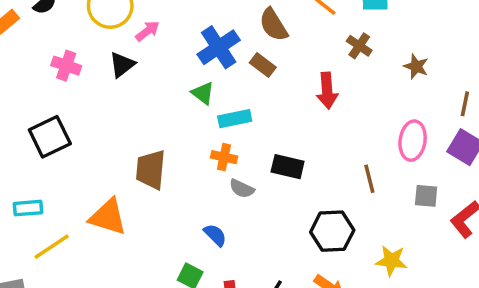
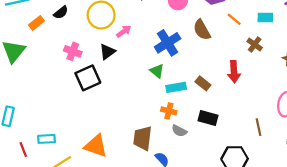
brown rectangle: (263, 65) -> (203, 83), moved
black square: (50, 137) -> (88, 78), moved
brown trapezoid: (151, 170) -> (143, 138), moved

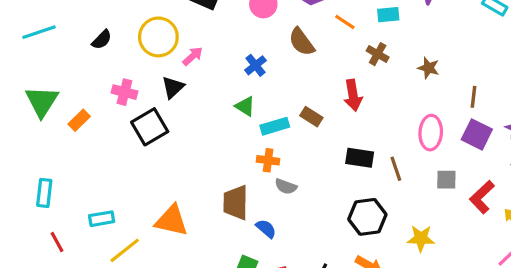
orange rectangle: (36, 23) -> (79, 120), moved
blue cross: (168, 43) -> (256, 65), size x0.6
black rectangle: (208, 118) -> (360, 158), moved
red line: (23, 149) -> (57, 242), moved

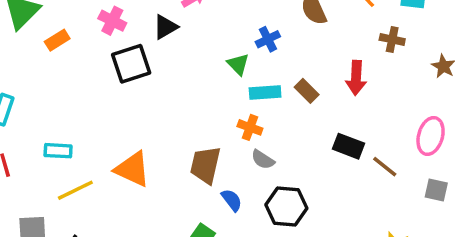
brown cross: (378, 54) -> (392, 39), turned -30
blue cross: (256, 65) -> (268, 39), moved
brown line: (396, 169) -> (385, 167), turned -45
black hexagon: (367, 217) -> (286, 207), moved

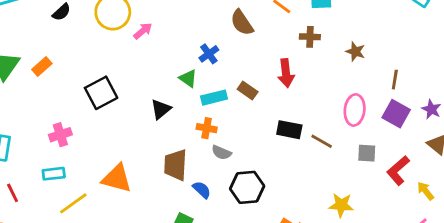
pink cross: (112, 21) -> (60, 135), moved, turned -35
black triangle: (165, 27) -> (161, 109), moved
orange rectangle: (57, 40) -> (42, 66), moved

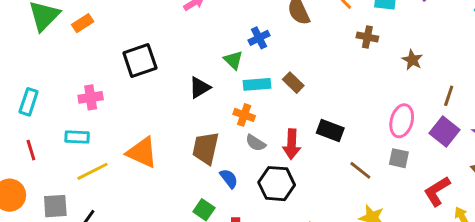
red arrow: (286, 73) -> (292, 144), moved
brown line: (322, 141) -> (360, 170), moved
gray square: (367, 153) -> (399, 158), moved

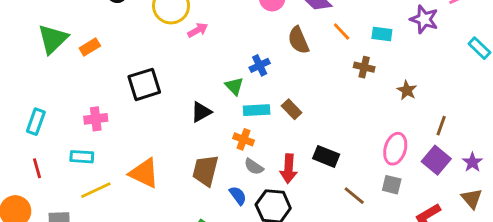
blue semicircle: (229, 179) -> (238, 196), moved

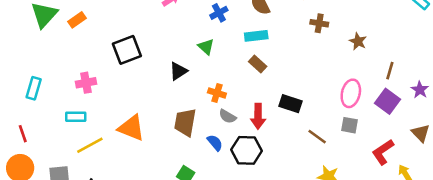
blue cross: (260, 65) -> (219, 13), moved
cyan rectangle: (257, 110) -> (256, 36), moved
purple star: (472, 162) -> (420, 90), moved
red line: (37, 168) -> (23, 134), moved

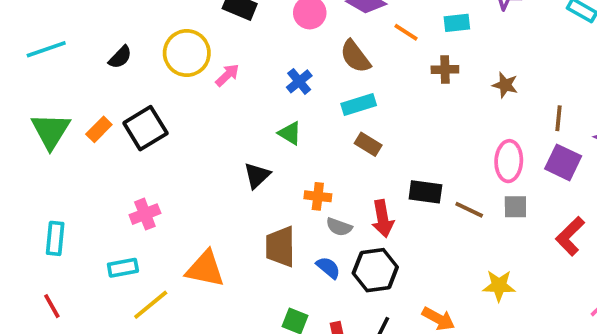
black square: (127, 50) -> (145, 128), moved
pink cross: (86, 83) -> (145, 214), moved
brown line: (317, 137) -> (469, 210), moved

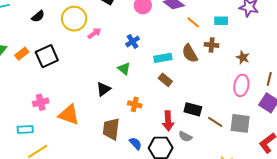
brown semicircle: (355, 56) -> (190, 53), moved
pink ellipse: (509, 161) -> (241, 85), moved
gray square: (515, 207) -> (240, 123), size x1.5
gray semicircle: (339, 227) -> (185, 136), moved
orange triangle: (205, 269) -> (69, 115), moved

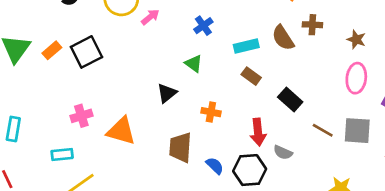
black rectangle: (193, 109) -> (290, 99), moved, turned 30

